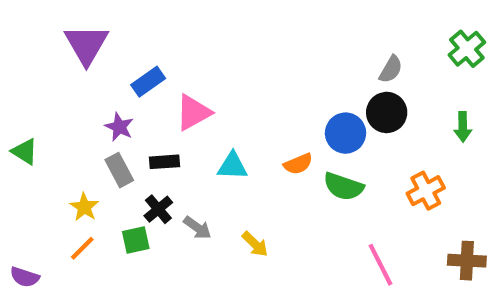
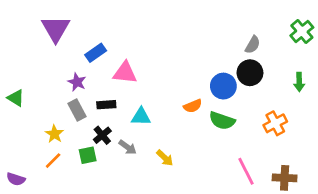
pink triangle: (193, 112) -> (125, 73), turned 35
cyan triangle: (232, 166) -> (141, 117), moved
brown cross: (467, 261) -> (285, 178), moved

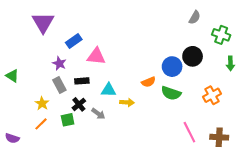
green cross: (302, 31) -> (221, 35), moved, turned -30
gray semicircle: (253, 45) -> (195, 17), moved
yellow arrow: (165, 158) -> (127, 102), moved, turned -40

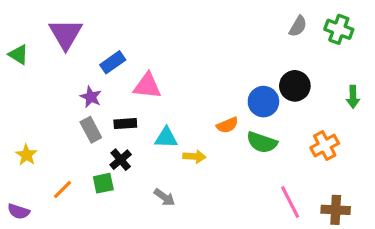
green cross: (221, 35) -> (339, 29), moved
green triangle: (12, 76) -> (19, 54), moved
yellow star: (42, 103) -> (26, 155), moved
gray arrow: (98, 114) -> (165, 197), moved

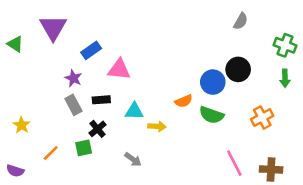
green cross: (339, 29) -> (285, 45), moved

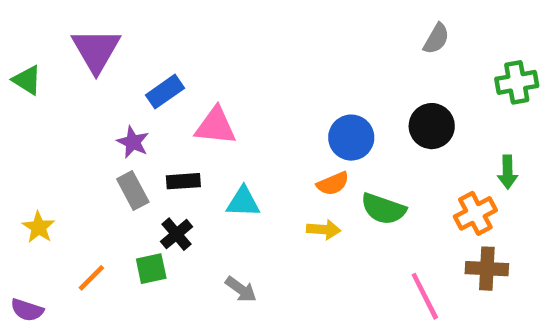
green cross: (285, 45) -> (517, 82), turned -30
green arrow: (285, 78) -> (508, 172), moved
blue circle: (213, 82) -> (351, 138), moved
yellow arrow: (157, 126) -> (324, 230), moved
brown cross: (271, 169) -> (487, 269), moved

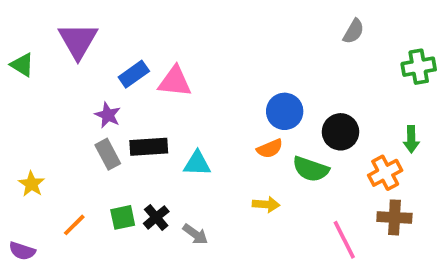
pink triangle: (216, 126) -> (175, 82), moved
black circle: (432, 126) -> (340, 132), moved
black rectangle: (183, 181) -> (149, 147), size x1.4
yellow arrow: (324, 230) -> (266, 204), moved
black cross: (177, 234) -> (156, 217), moved

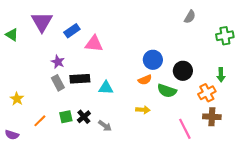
blue rectangle: (134, 74) -> (72, 31), moved

